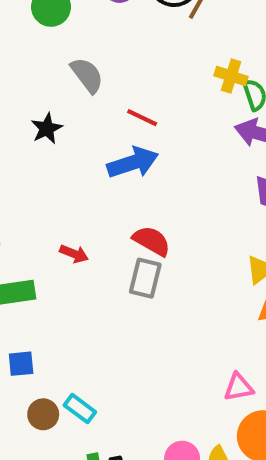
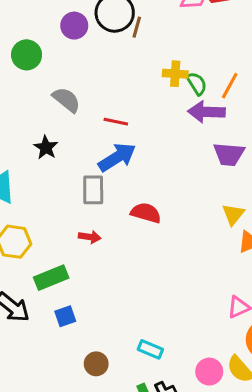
gray rectangle: (145, 278) -> (93, 190), moved
blue square: (21, 364) -> (65, 316), moved
cyan rectangle: (80, 409) -> (150, 349), moved

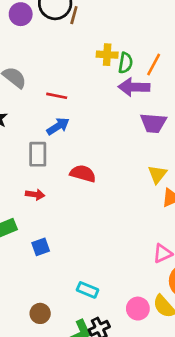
green semicircle: (197, 84) -> (125, 63), turned 42
blue arrow: (117, 157) -> (58, 126), size x0.7
blue square: (65, 316) -> (41, 247), moved
brown circle: (96, 364) -> (40, 313), moved

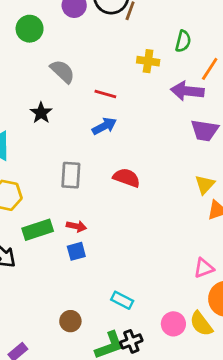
yellow cross: (107, 55) -> (148, 61), moved
green semicircle: (125, 63) -> (183, 41), moved
gray rectangle: (38, 154) -> (71, 175), moved
red arrow: (35, 194) -> (76, 226), moved

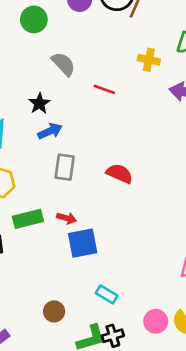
blue arrow: (104, 126) -> (50, 131), moved
blue square: (76, 251) -> (83, 243), moved, size x1.6

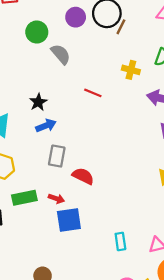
gray semicircle: (63, 64) -> (61, 54), moved
red semicircle: (120, 174) -> (83, 176), moved
cyan rectangle: (107, 294) -> (120, 242), moved, turned 48

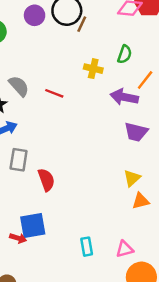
gray semicircle: (61, 54) -> (19, 86), moved
red semicircle: (83, 176) -> (46, 180), turned 45
red arrow: (56, 199) -> (18, 238), moved

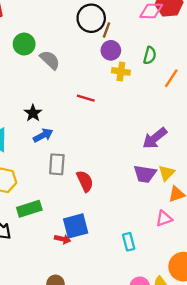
purple circle: (35, 15) -> (111, 50), moved
gray semicircle: (19, 86) -> (50, 60), moved
purple arrow: (124, 97) -> (155, 138), moved, turned -45
purple trapezoid: (136, 132) -> (145, 174), moved
pink triangle: (125, 249) -> (164, 219), moved

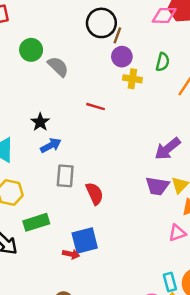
cyan rectangle: (129, 242) -> (170, 282), moved

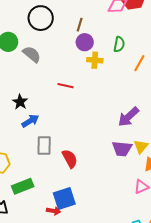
black circle: (101, 23) -> (41, 18), moved

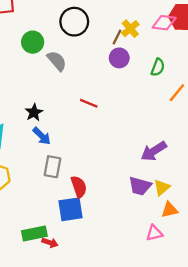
yellow cross: (95, 60) -> (130, 29), moved, turned 35
blue arrow: (30, 121) -> (42, 136), turned 66
green rectangle: (23, 186) -> (34, 234), moved
blue square: (64, 199) -> (70, 209), moved

